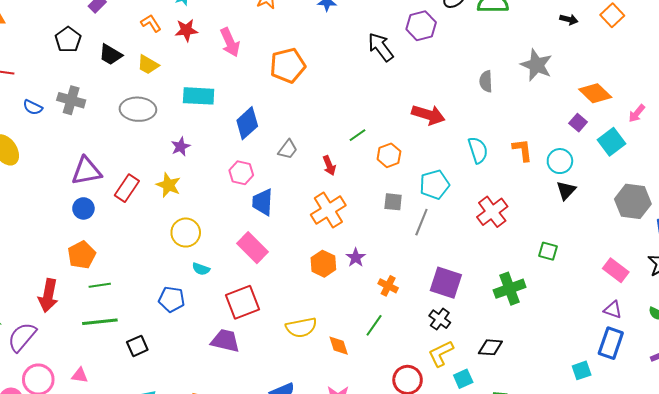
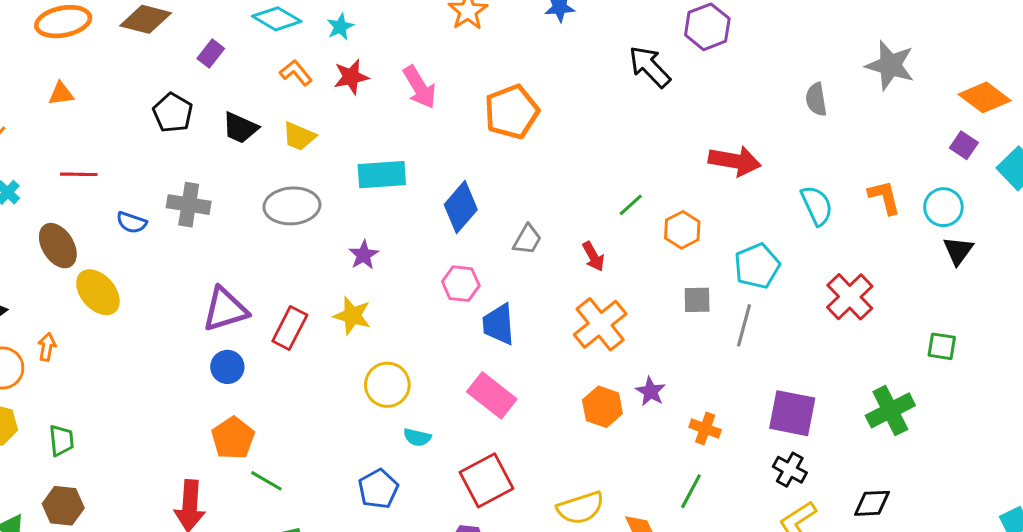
green line: (100, 285) -> (266, 481), turned 45
blue pentagon: (172, 299) -> (378, 489), turned -30

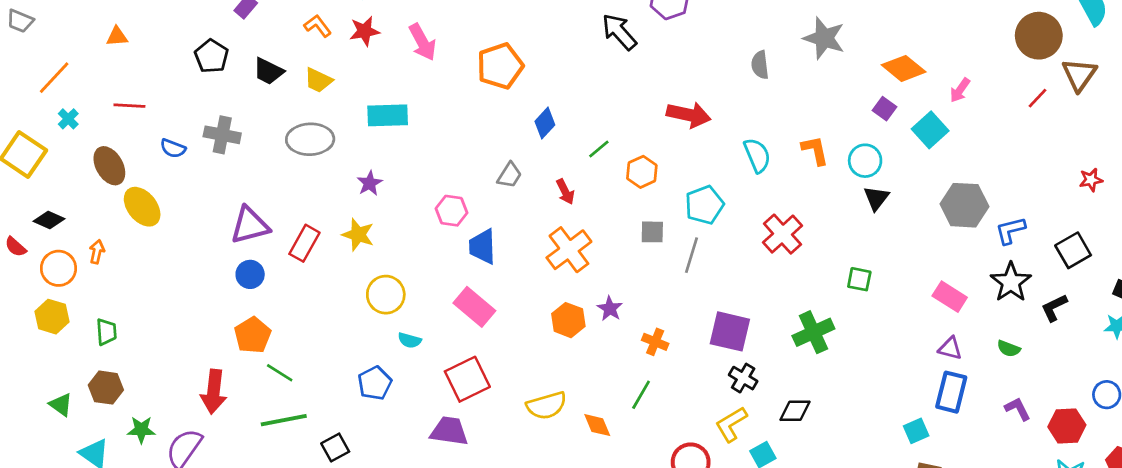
blue diamond: (461, 207) -> (545, 123), moved, size x0.7
black cross: (790, 470) -> (743, 378), moved

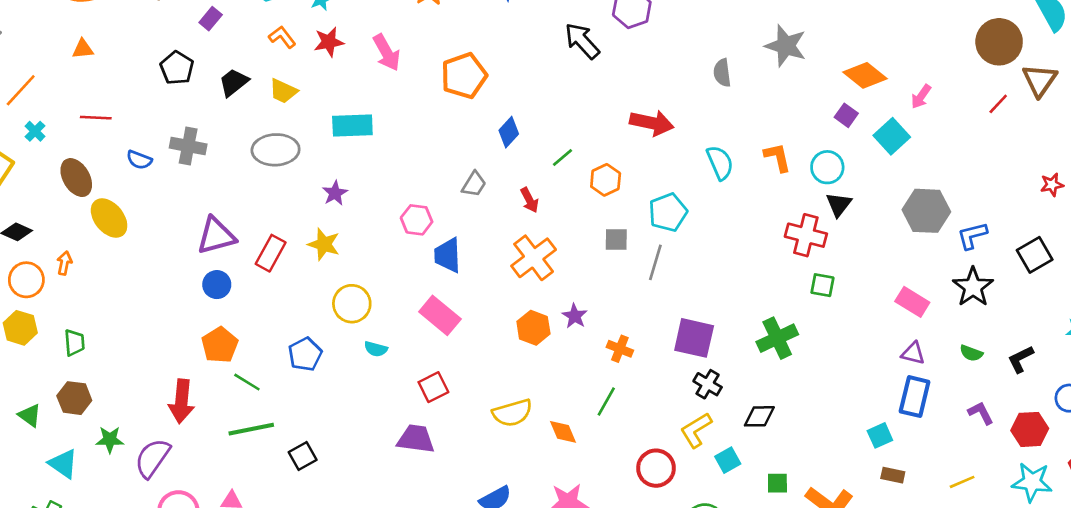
black trapezoid: (268, 71) -> (234, 82), turned 116
red cross: (783, 234) -> (806, 235), moved, turned -33
black L-shape: (1054, 308) -> (1021, 359), moved
red square: (467, 379) -> (433, 387), size x0.7
blue pentagon: (375, 383) -> (305, 354), moved

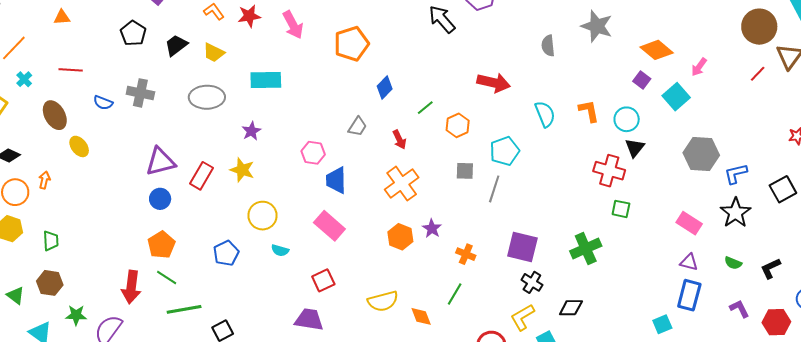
yellow ellipse: (109, 218) -> (79, 146), size x0.7
green line: (247, 382) -> (167, 278), moved

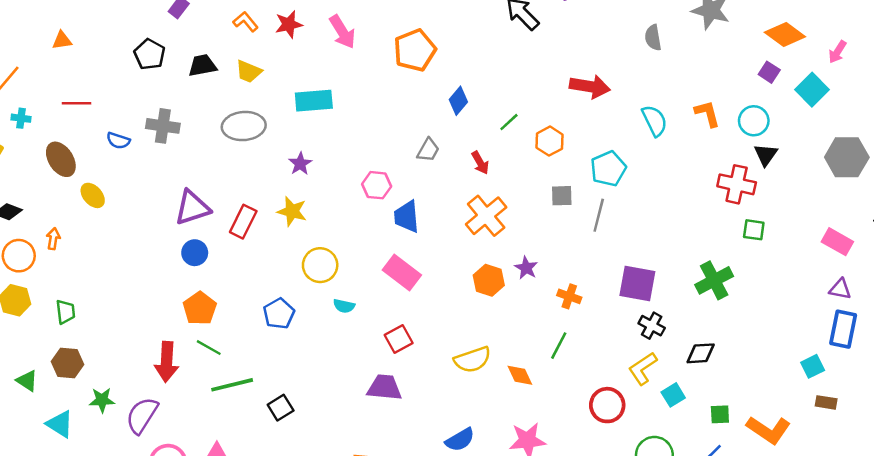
black trapezoid: (176, 45) -> (202, 65), turned 30
cyan cross: (24, 79) -> (21, 118), turned -35

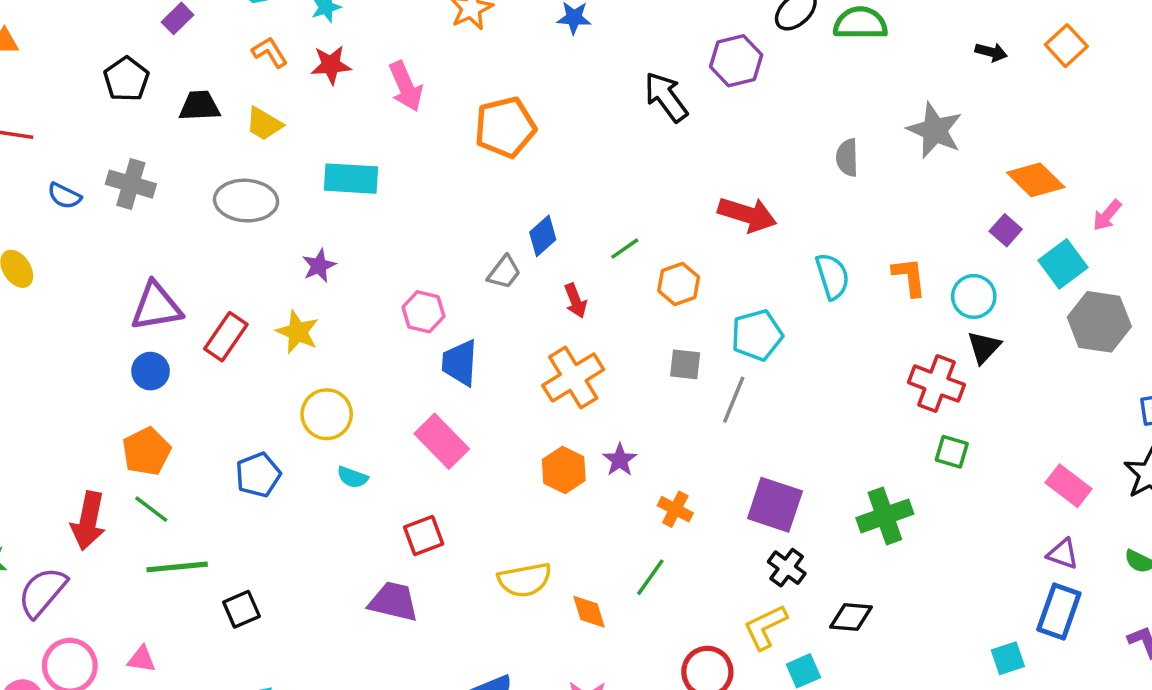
blue diamond: (458, 101) -> (543, 236), moved
gray hexagon: (847, 157) -> (1099, 322), moved

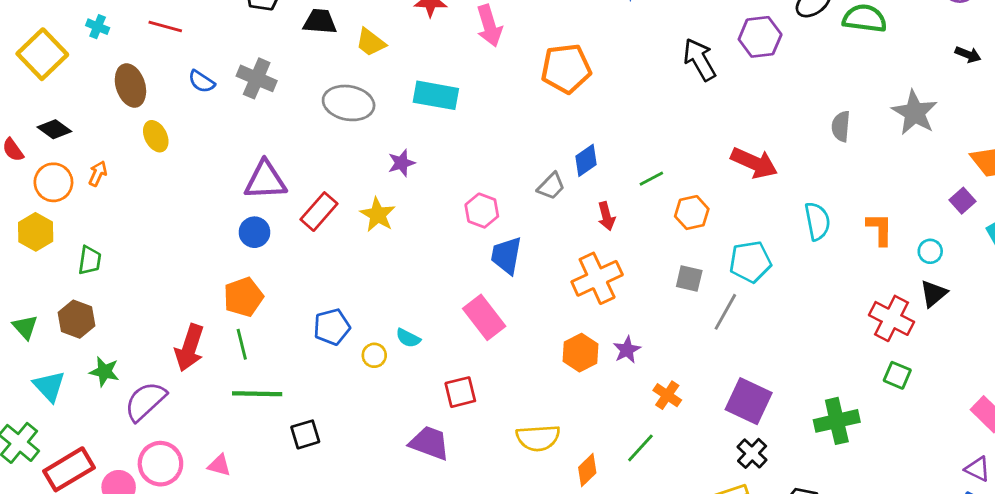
cyan circle: (974, 296) -> (930, 251), size x0.7
yellow circle: (327, 414) -> (374, 355), moved, size x0.6
green line: (151, 509) -> (242, 344), turned 32
orange diamond: (589, 612) -> (587, 470), turned 56

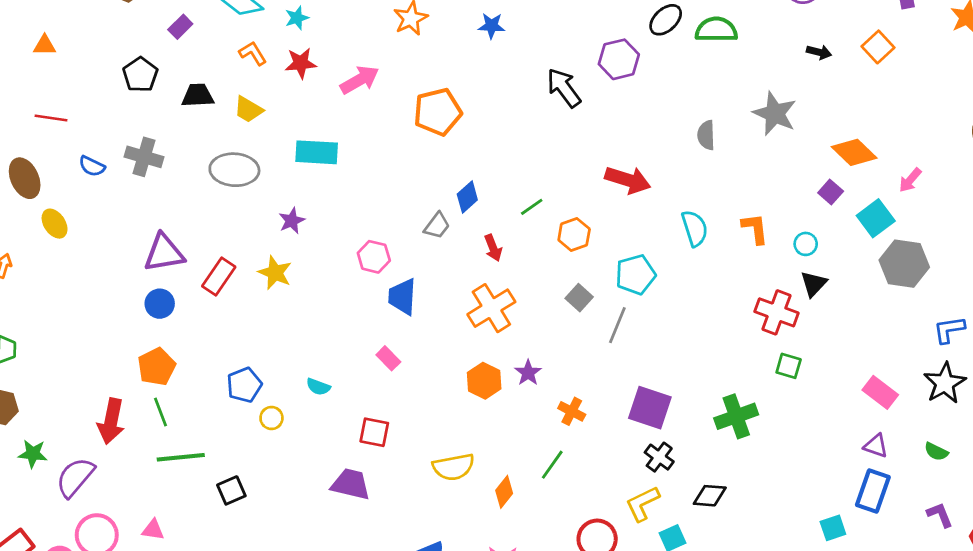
pink arrow: (489, 26) -> (360, 80), turned -96
gray square: (689, 278) -> (579, 298), turned 36
pink rectangle: (484, 317) -> (388, 358), size x0.6
yellow circle: (374, 355) -> (271, 418), moved
red square: (460, 392) -> (374, 432), turned 32

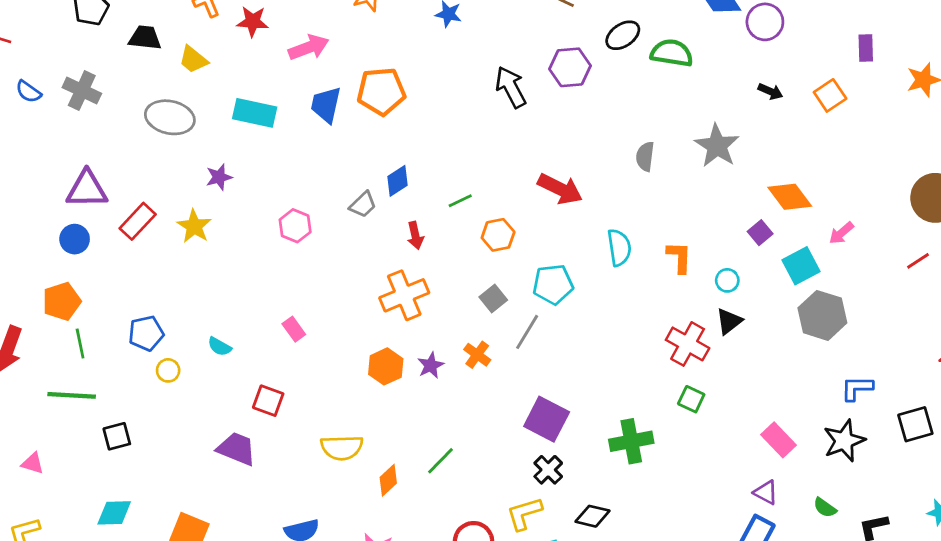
blue trapezoid: (402, 297) -> (326, 105), moved
orange cross: (572, 411) -> (477, 355), moved
green line: (160, 412) -> (80, 344), moved

